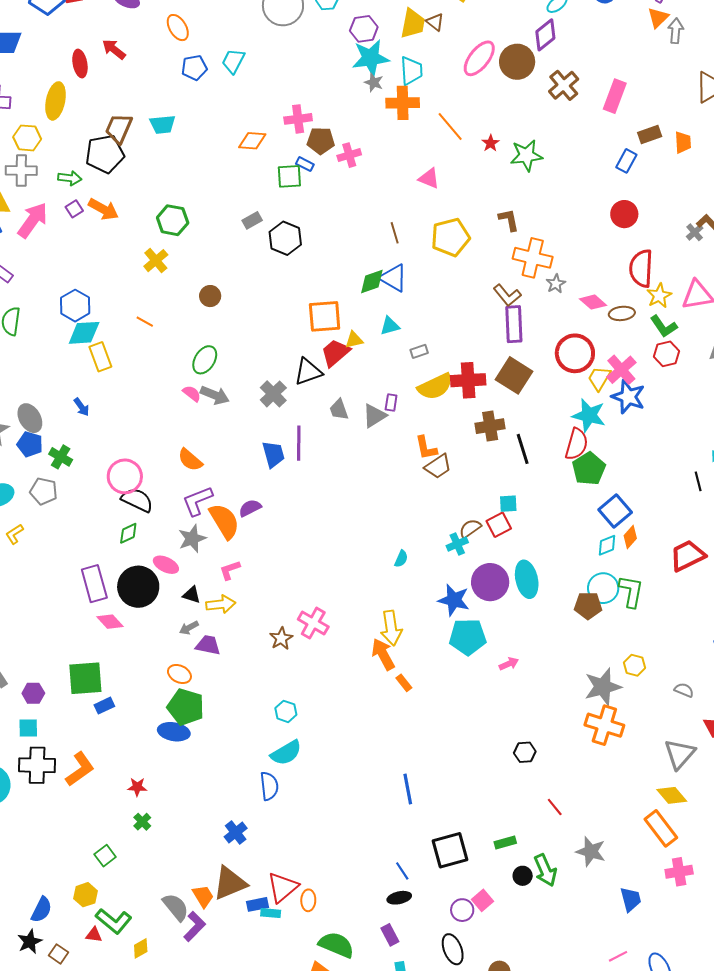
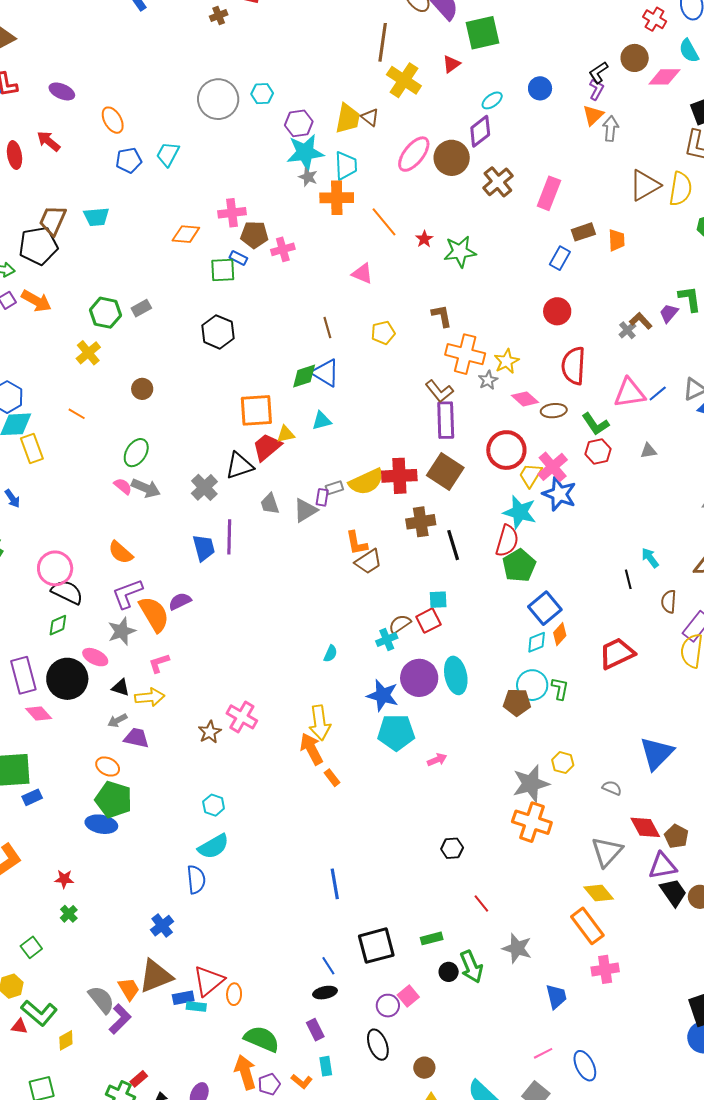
gray rectangle: (252, 220) -> (141, 308), moved
yellow pentagon: (450, 237) -> (383, 333), size x0.6
yellow star: (659, 296) -> (507, 361), moved
gray rectangle: (419, 351) -> (334, 488), moved
green L-shape: (631, 591) -> (560, 689), size x0.7

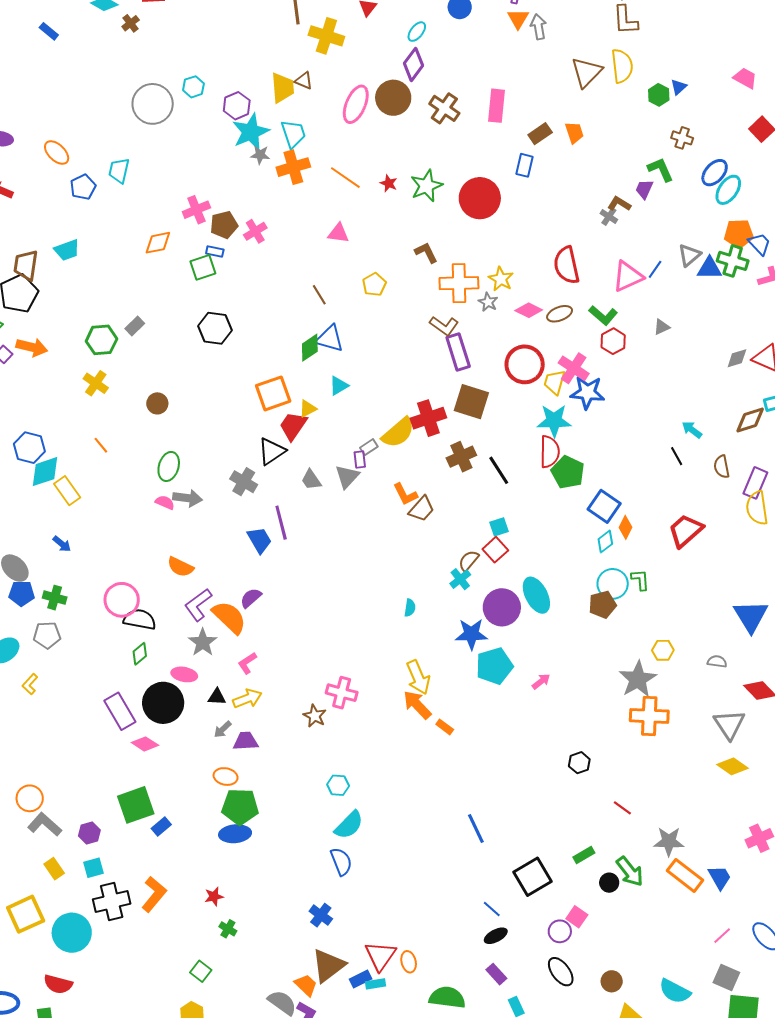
red circle: (557, 311) -> (480, 198), moved, size x1.5
orange line: (77, 414) -> (101, 445), turned 36
orange rectangle: (587, 926) -> (685, 875), moved

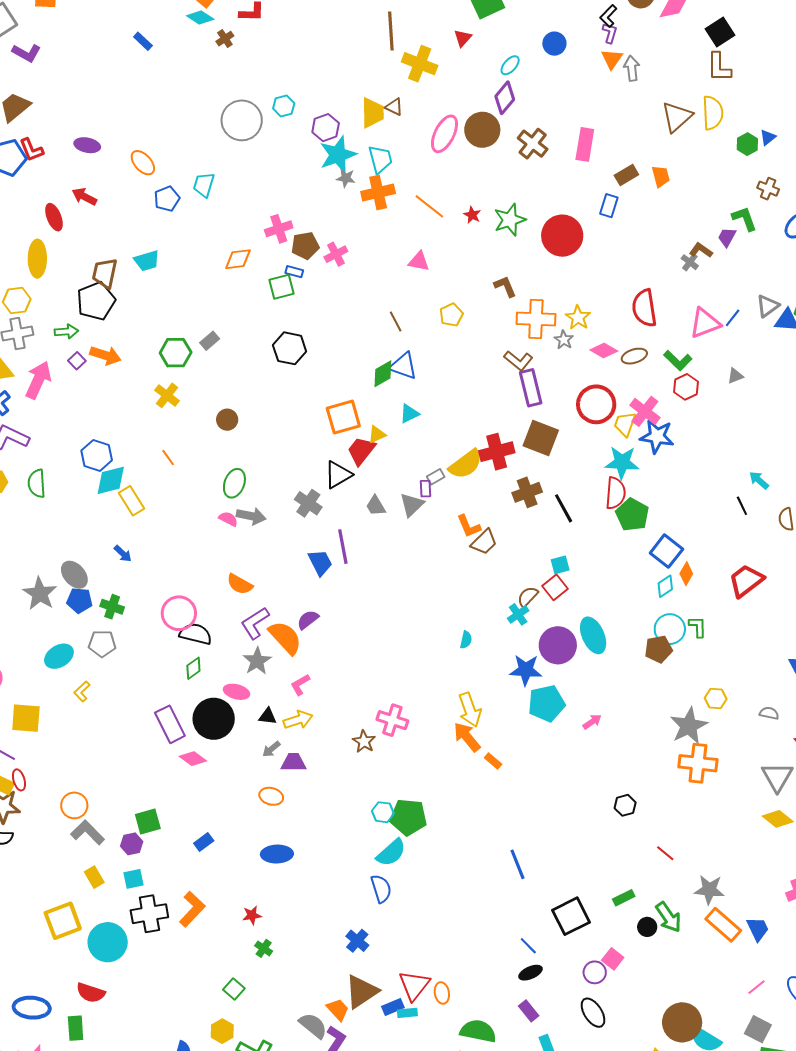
green square: (136, 805) -> (148, 821), moved, size x0.7
green pentagon: (240, 807) -> (408, 817), moved
brown circle: (612, 981) -> (682, 1022), moved, size x1.8

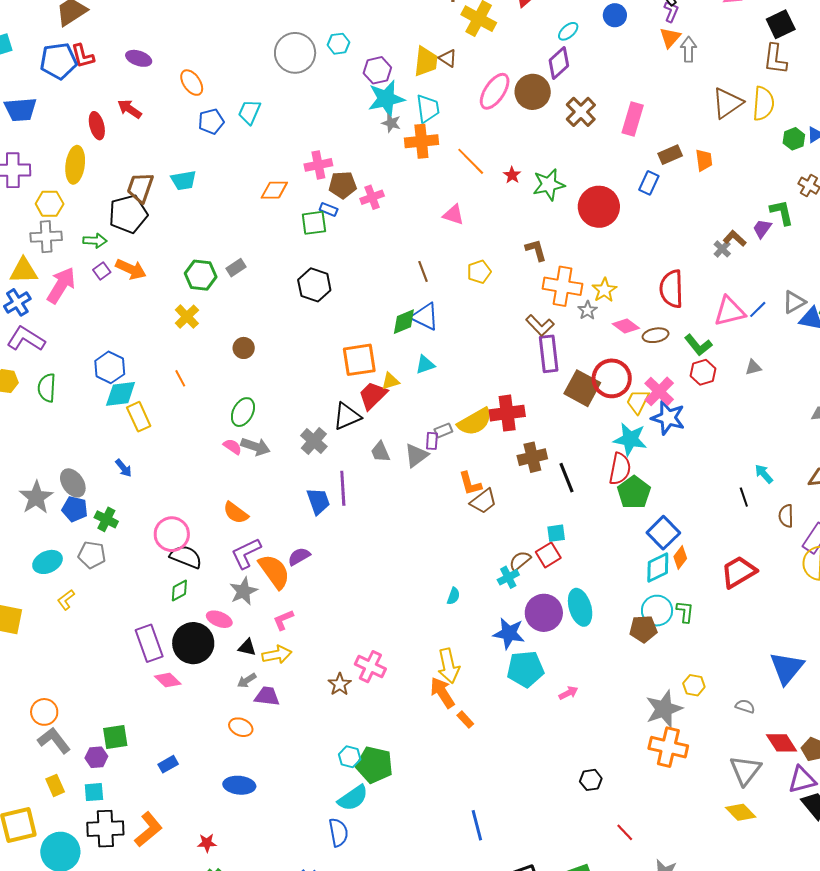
brown square: (541, 438) -> (582, 388), moved
cyan diamond: (665, 586) -> (658, 568), size x1.4

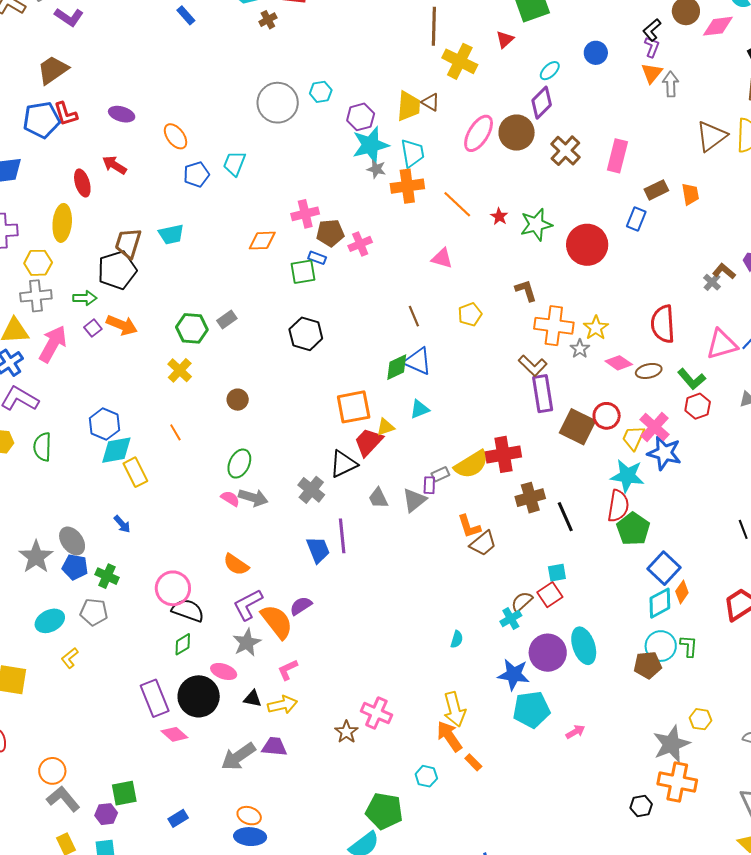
red circle: (612, 378) -> (607, 416), size x0.7
gray arrow: (247, 680) -> (238, 757), moved, size x1.8
orange ellipse: (241, 727) -> (249, 816), moved
cyan hexagon: (350, 757) -> (426, 776), moved
black hexagon: (591, 780) -> (641, 806), moved

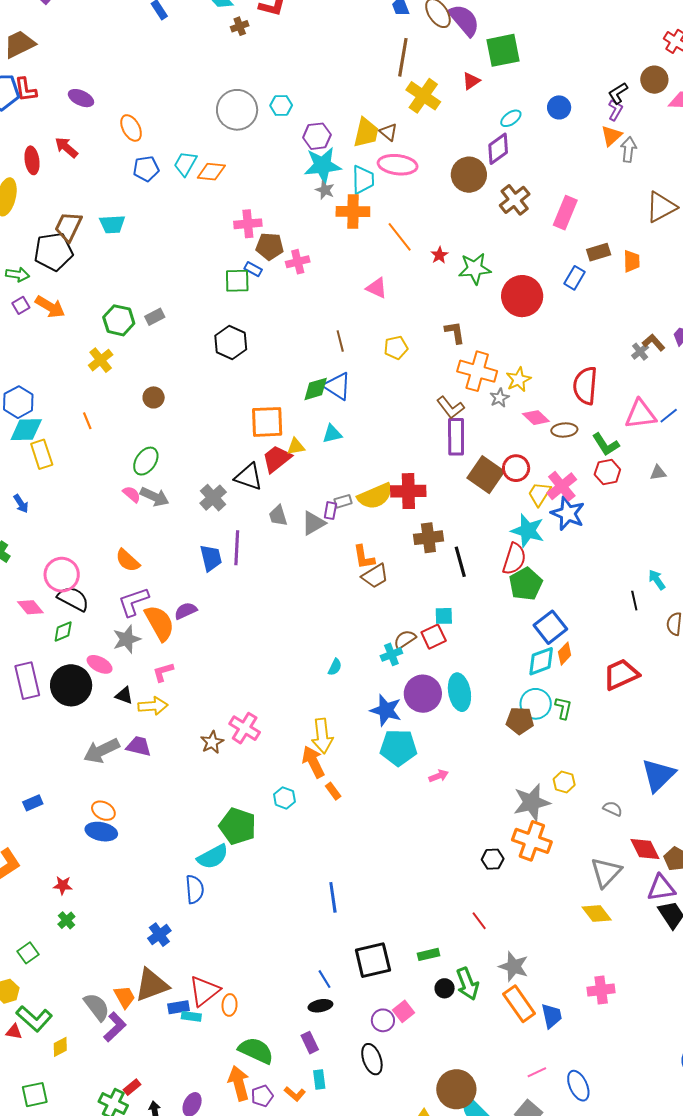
pink ellipse: (479, 133) -> (398, 165), moved, turned 57
orange diamond: (262, 241) -> (211, 172), moved
black triangle: (343, 464) -> (249, 477), turned 36
pink diamond: (174, 734) -> (30, 607), moved

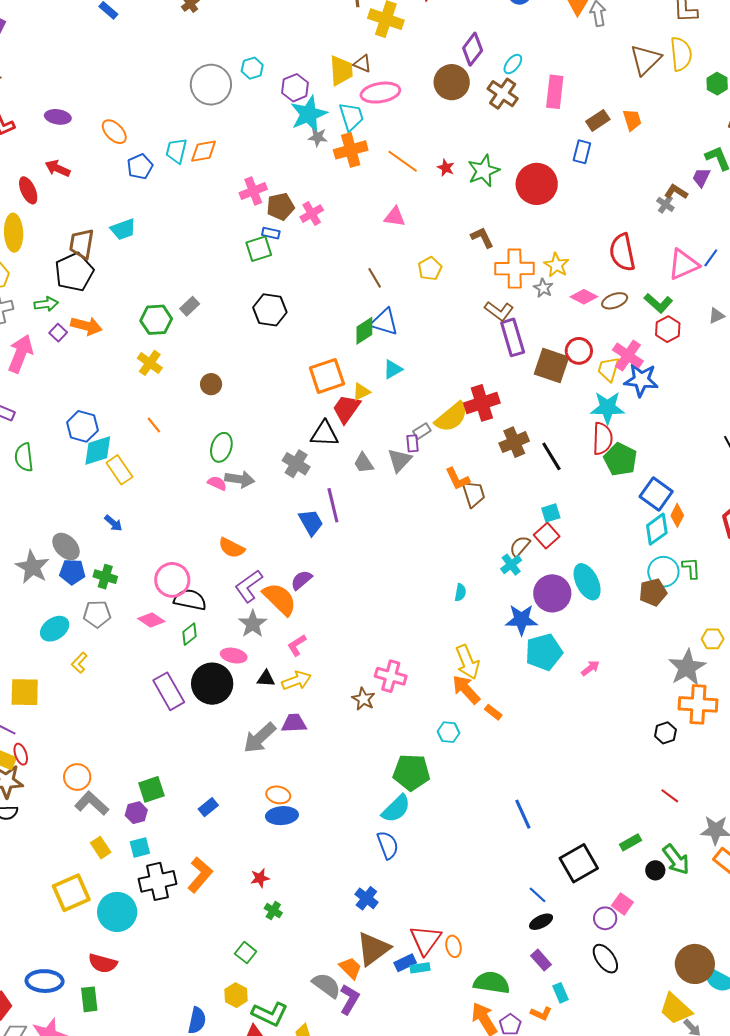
cyan ellipse: (511, 118) -> (513, 64), moved
brown trapezoid: (375, 576) -> (474, 494), turned -60

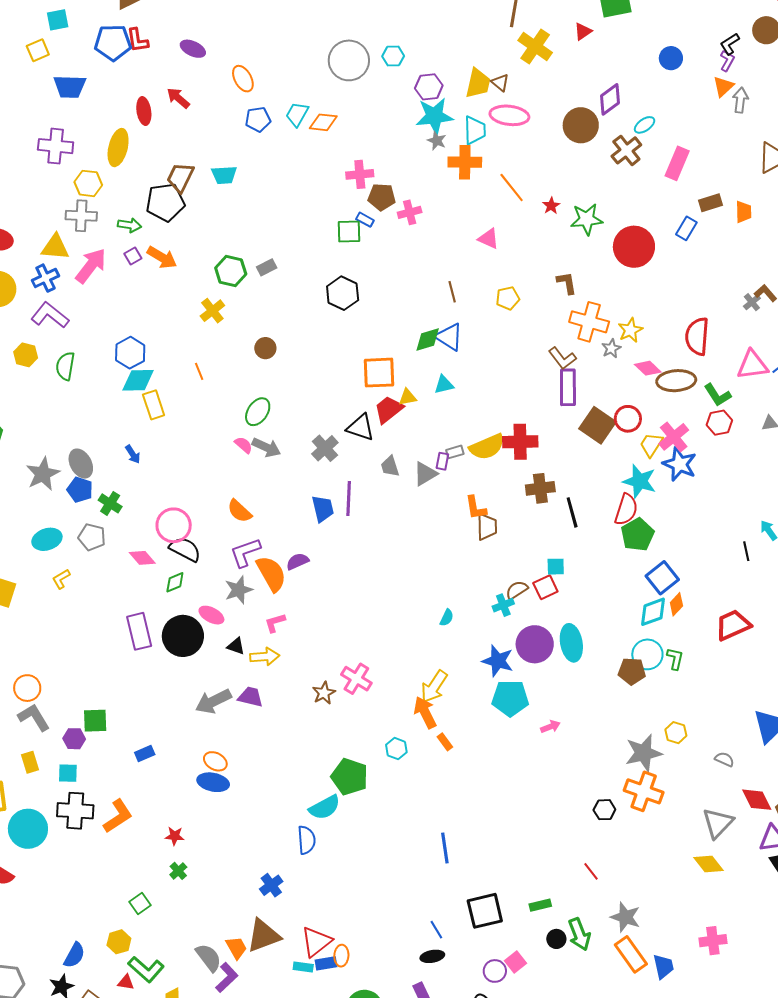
brown ellipse: (615, 301) -> (676, 381), size x1.5
yellow arrow: (468, 662) -> (434, 687), turned 40
blue rectangle: (405, 963) -> (326, 963), moved

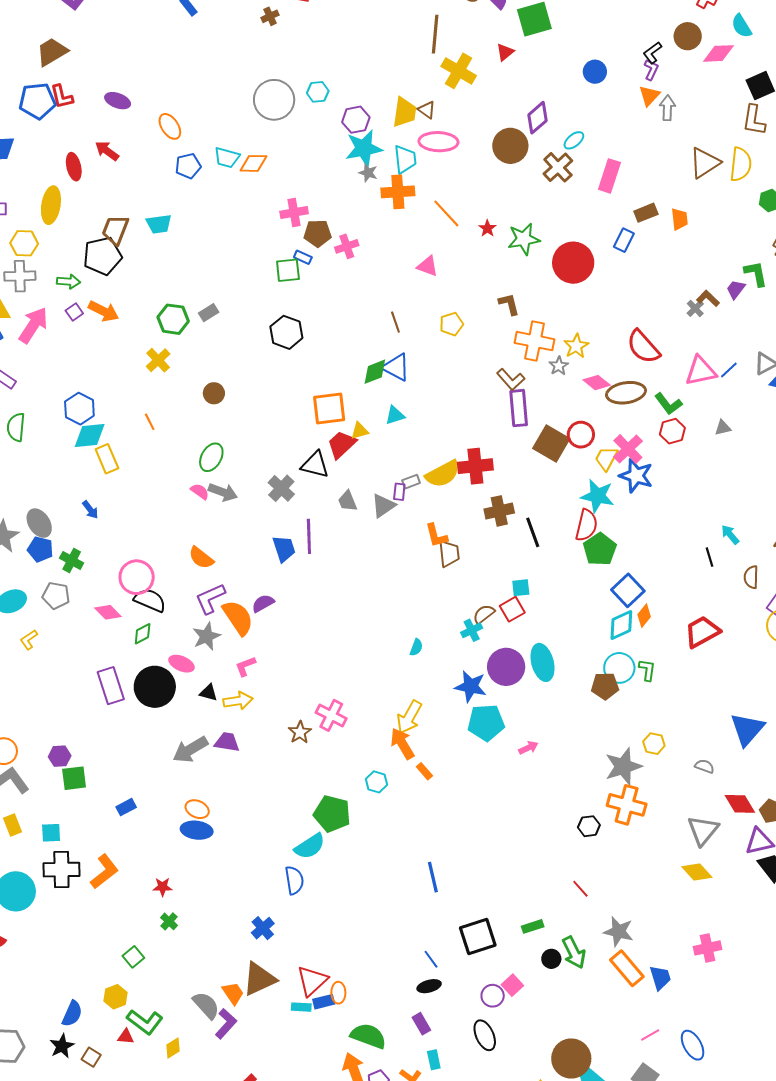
cyan trapezoid: (297, 114) -> (227, 158), turned -100
red semicircle: (697, 336) -> (643, 347), turned -42
purple hexagon: (74, 739) -> (60, 756), moved

